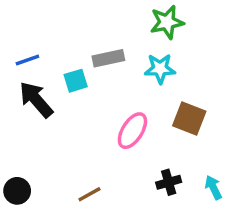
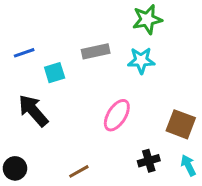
cyan square: (76, 81) -> (55, 73), moved
black arrow: (36, 100) -> (33, 111), moved
brown square: (189, 119) -> (181, 124), moved

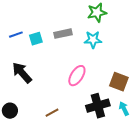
cyan square: (55, 73) -> (36, 39), moved
black cross: (149, 161) -> (98, 106), size x1.6

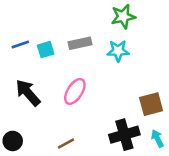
pink ellipse: (77, 76) -> (75, 91), moved
brown square: (119, 82) -> (151, 104), turned -36

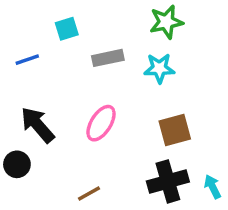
cyan square: (46, 50) -> (67, 29), moved
brown square: (151, 104) -> (175, 130), moved
black circle: (13, 141) -> (17, 164), moved

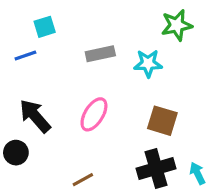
green star: (166, 22) -> (177, 25), moved
cyan square: (67, 29) -> (45, 27), moved
brown square: (175, 130) -> (162, 121), turned 32

